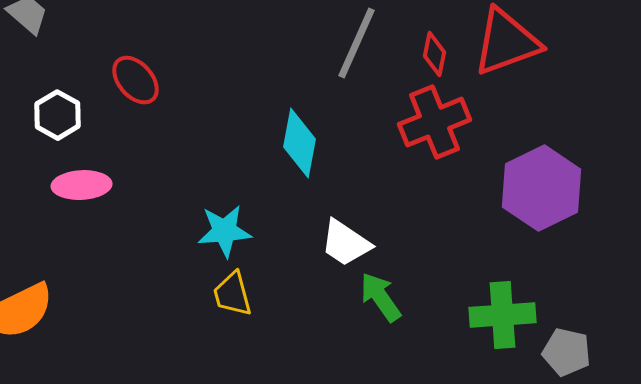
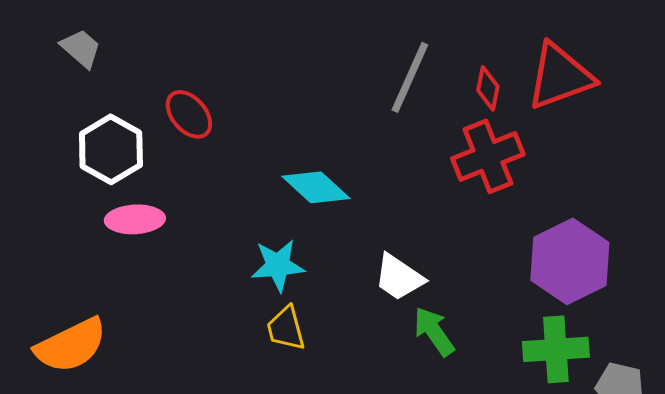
white hexagon: (57, 115) -> (111, 149), size x1.4
cyan diamond: (299, 143) -> (316, 187), moved, turned -58
purple hexagon: (541, 188) -> (570, 261), moved

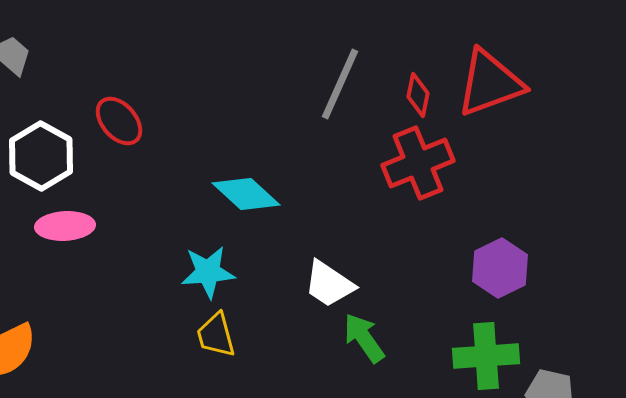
purple hexagon: (570, 261) -> (500, 268), size x0.7

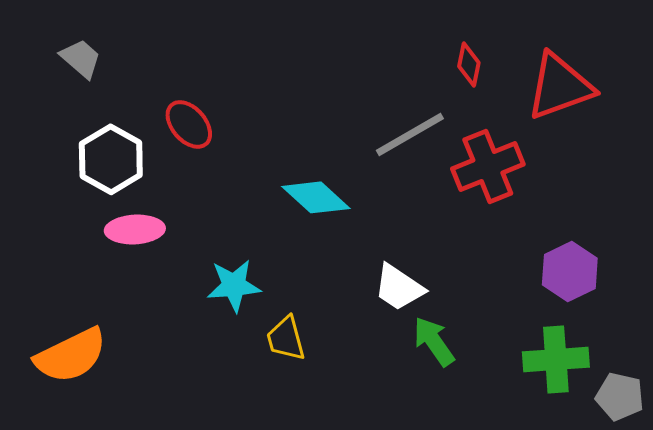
gray line: (340, 84) -> (410, 134), moved, turned 36
red diamond: (418, 95) -> (469, 64), moved
cyan star: (208, 272) -> (234, 285), moved

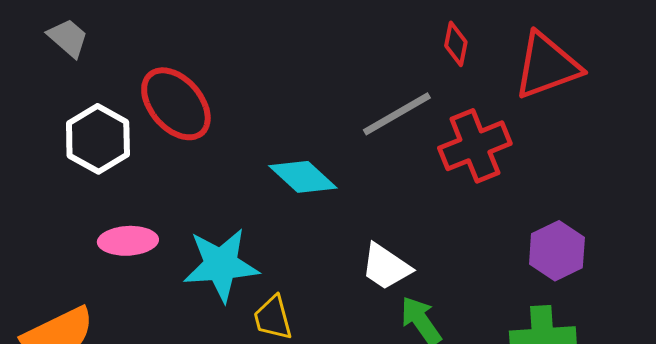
red ellipse: (189, 124) -> (176, 104), size x1.5
pink ellipse: (135, 229) -> (128, 241), moved
cyan star: (234, 285) -> (221, 265), size x1.4

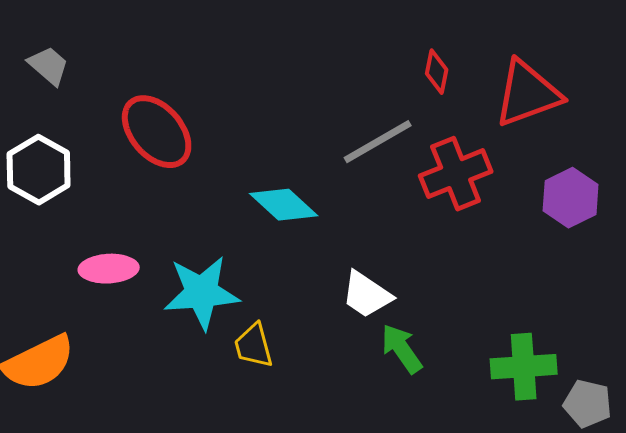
white hexagon: (98, 139) -> (39, 170), moved
purple hexagon: (557, 251) -> (571, 198), moved

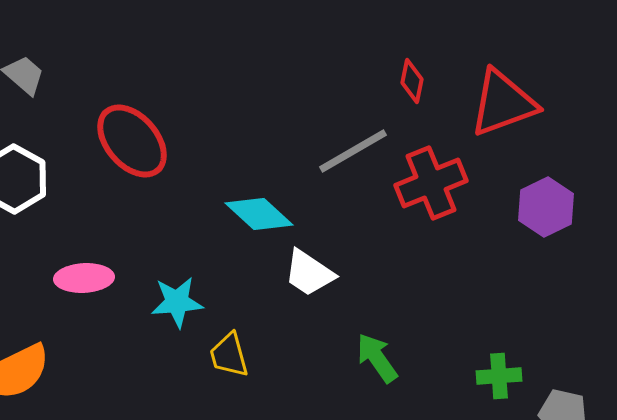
cyan star: (202, 293) -> (177, 302), size x0.7
white trapezoid: (367, 295) -> (309, 273), moved
green cross: (524, 367) -> (499, 376), size x0.7

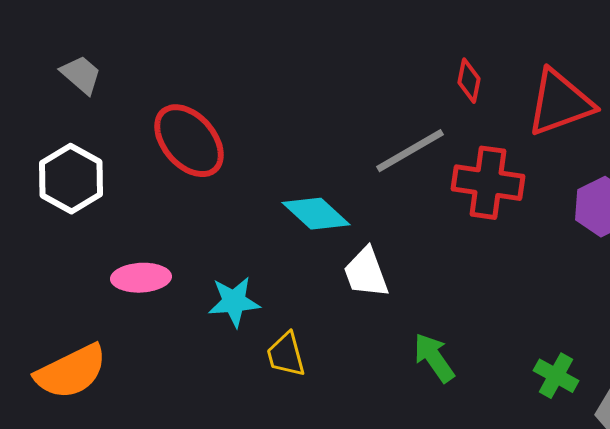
red cross: (431, 183) -> (488, 183), turned 30
white trapezoid: (309, 273) -> (366, 273), turned 36
green cross: (499, 376) -> (556, 376), turned 33

